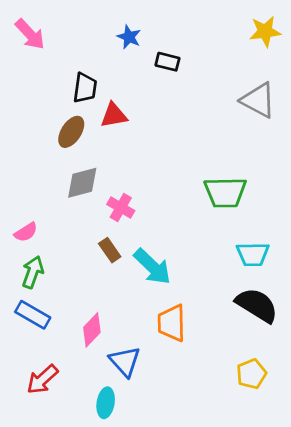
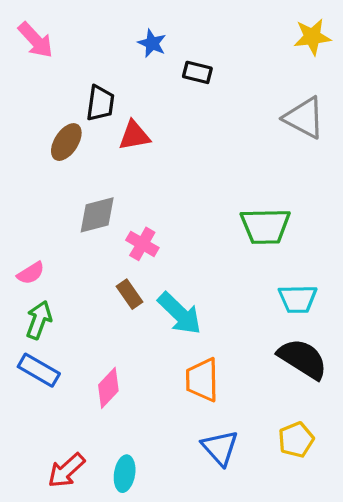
brown ellipse: (71, 132) -> (66, 142), moved
blue triangle: (125, 362) -> (220, 448), moved
red arrow: (42, 379) -> (66, 470), moved

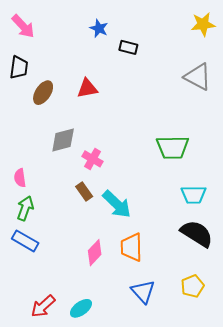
black trapezoid: (100, 103) -> (19, 67), moved
pink semicircle: (31, 273) -> (20, 178), turned 114
pink diamond: (108, 388) -> (95, 253), moved
cyan ellipse: (125, 474) -> (81, 308), turned 45

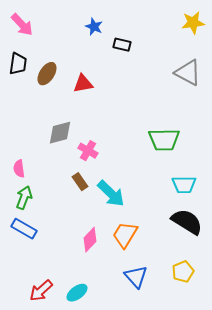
brown ellipse: (43, 93) -> (47, 74), moved
orange trapezoid: (131, 247) -> (125, 235), turned 32

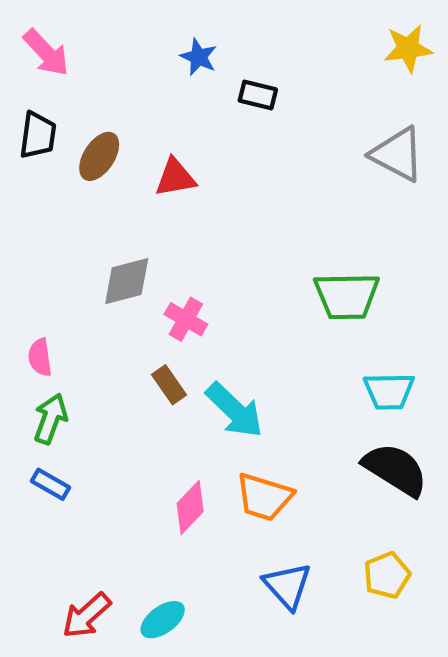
blue rectangle: (24, 229) -> (51, 484), size x0.7
orange trapezoid: (125, 235) -> (264, 497), turned -104

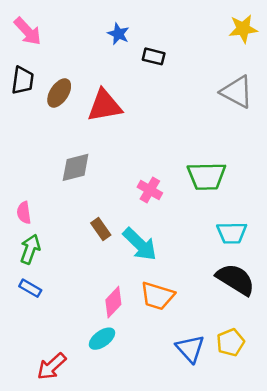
red triangle: (175, 178) -> (105, 106), size x1.4
pink cross: (186, 319) -> (150, 190), moved
blue triangle: (287, 586) -> (190, 349), moved
cyan ellipse: (163, 620) -> (102, 339), moved

